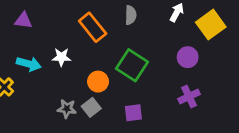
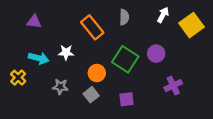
purple circle: (188, 57) -> (156, 54), moved
gray star: (67, 109) -> (60, 87), moved

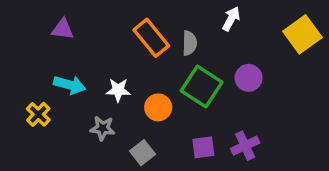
white arrow: (163, 15) -> (231, 19), moved
gray semicircle: (124, 17) -> (189, 43), moved
white star: (66, 52) -> (118, 90), moved
purple cross: (173, 86) -> (245, 146), moved
gray square: (91, 95) -> (143, 153), moved

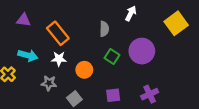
orange rectangle: (151, 38) -> (58, 33), moved
purple circle: (249, 78) -> (142, 51), size x1.5
green square: (202, 87) -> (112, 57), size x0.6
purple cross: (245, 146) -> (150, 94), moved

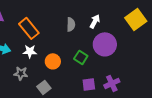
white arrow: (131, 13) -> (95, 21), moved
green square: (112, 57) -> (81, 57), moved
purple square: (113, 95) -> (89, 84), moved

